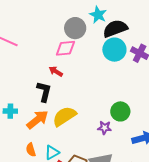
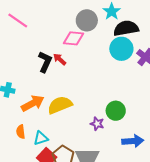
black L-shape: (44, 92) -> (45, 62), moved

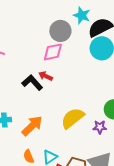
black L-shape: (45, 62) -> (32, 83), turned -50
yellow semicircle: (60, 105) -> (73, 118), moved

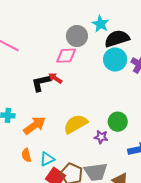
black L-shape: (32, 83) -> (41, 83), turned -70

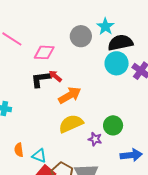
pink diamond: (66, 56) -> (44, 52), moved
orange arrow: (35, 125) -> (70, 95), moved
cyan triangle: (47, 159) -> (39, 156), turned 42

